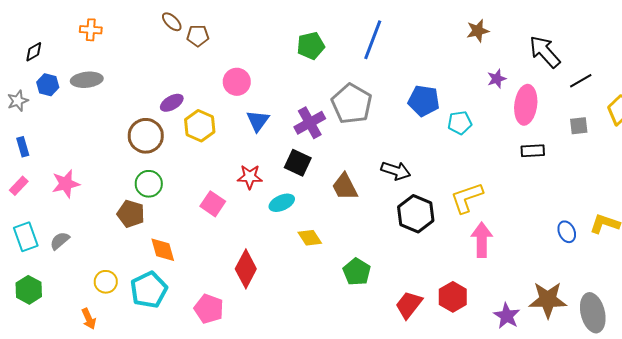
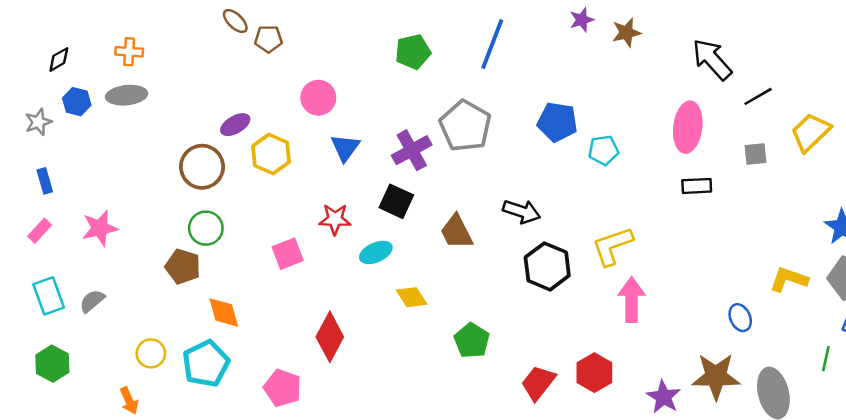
orange cross: (91, 30) -> (129, 52), moved
purple star: (497, 79) -> (582, 20), moved
pink square: (213, 204) -> (288, 254), turned 35
blue ellipse: (567, 232) -> (740, 318), moved

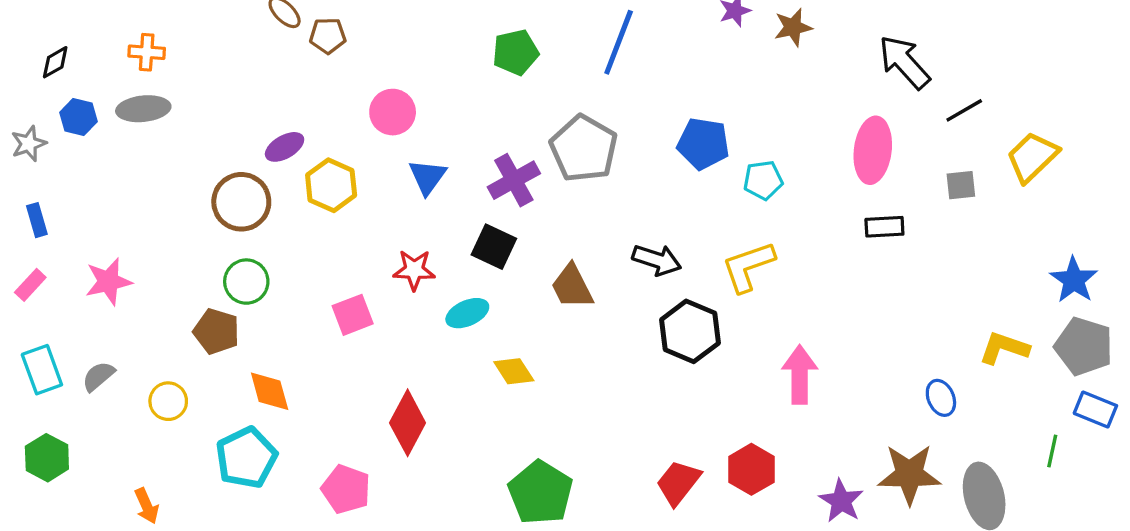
yellow L-shape: (612, 246) -> (748, 267), moved
green pentagon: (472, 341) -> (540, 493), moved, size x1.4
yellow circle: (151, 353) -> (168, 401), moved

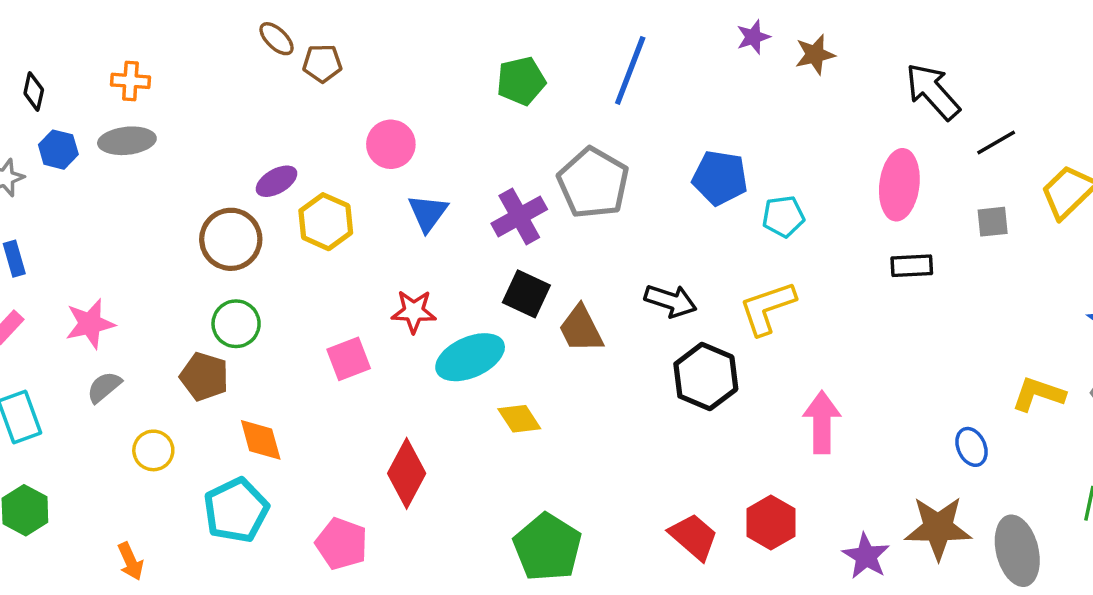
black diamond: (55, 62) -> (34, 91), turned -48
black square: (494, 247) -> (526, 294), moved
cyan ellipse: (467, 313) -> (470, 357), size x1.5
gray semicircle: (98, 376) -> (104, 387), moved
red trapezoid: (678, 483) -> (694, 537), turned 93

